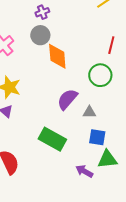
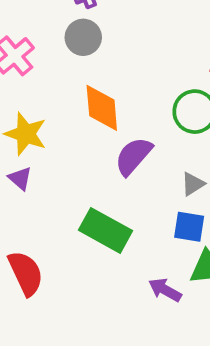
orange diamond: (57, 56) -> (102, 108), moved
gray triangle: (89, 112) -> (193, 184), moved, turned -32

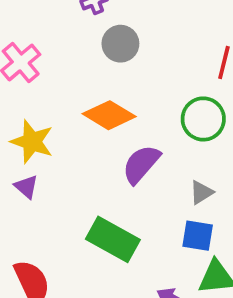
gray circle: (83, 37) -> (120, 44), moved
orange diamond: (102, 108) -> (109, 115), turned -54

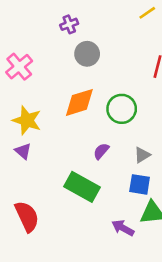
orange diamond: (109, 115) -> (79, 102), turned -48
green circle: (203, 119) -> (122, 109), moved
purple semicircle: (141, 164) -> (101, 151), moved, size x0.6

